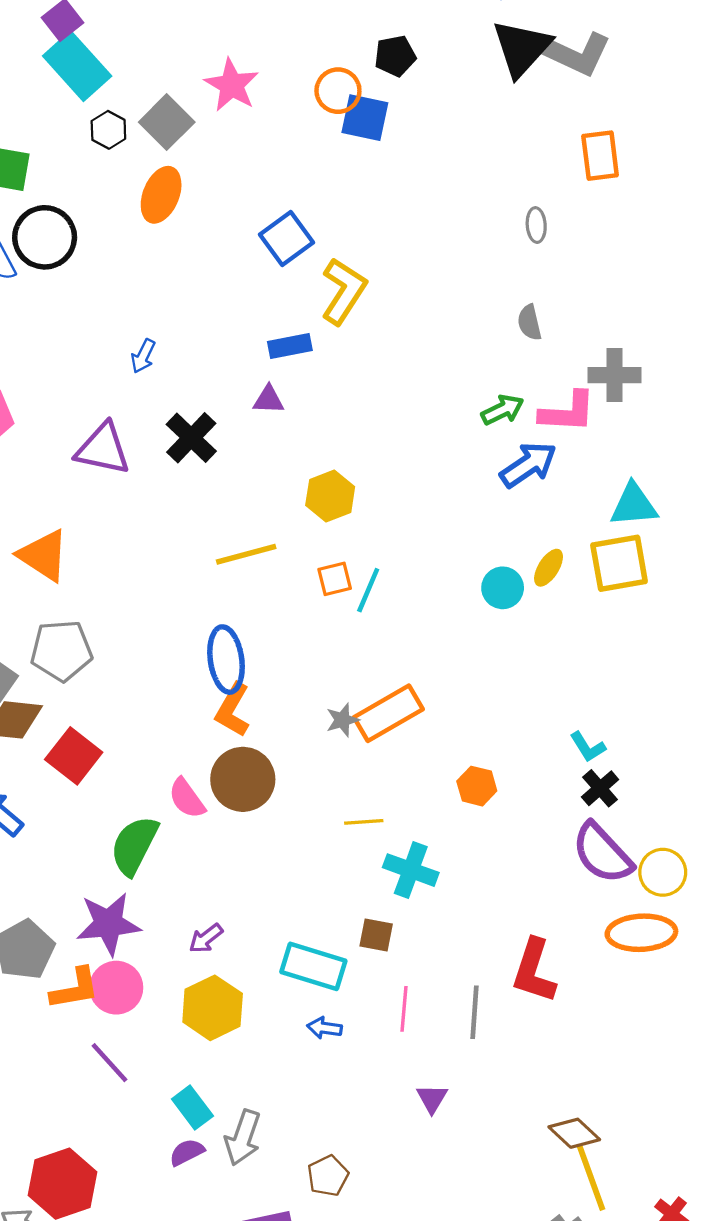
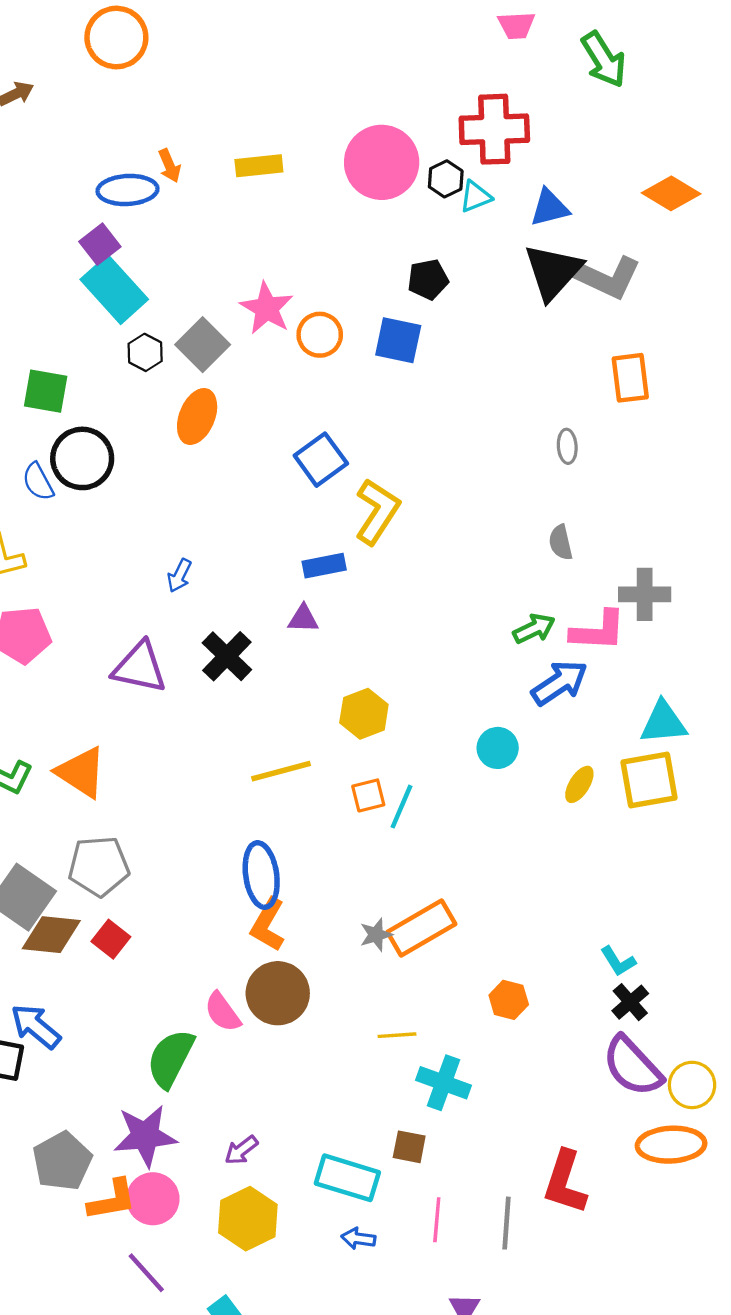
orange circle: (338, 91) -> (320, 335), moved
cyan circle: (503, 588) -> (498, 748), moved
red square: (74, 756) -> (111, 939), moved, size x0.7

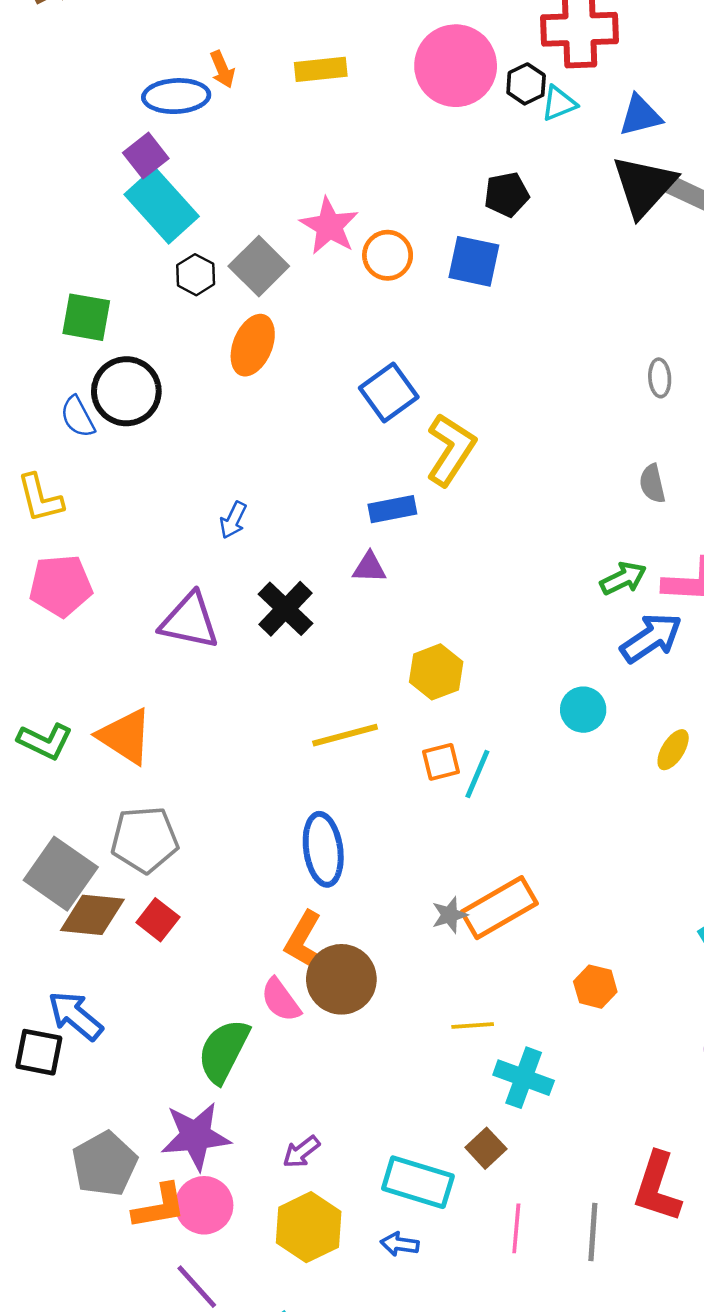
orange L-shape: (268, 925) -> (304, 940), moved
brown square: (409, 1147) -> (486, 1148), turned 36
blue arrow: (358, 1239) -> (400, 1244), moved

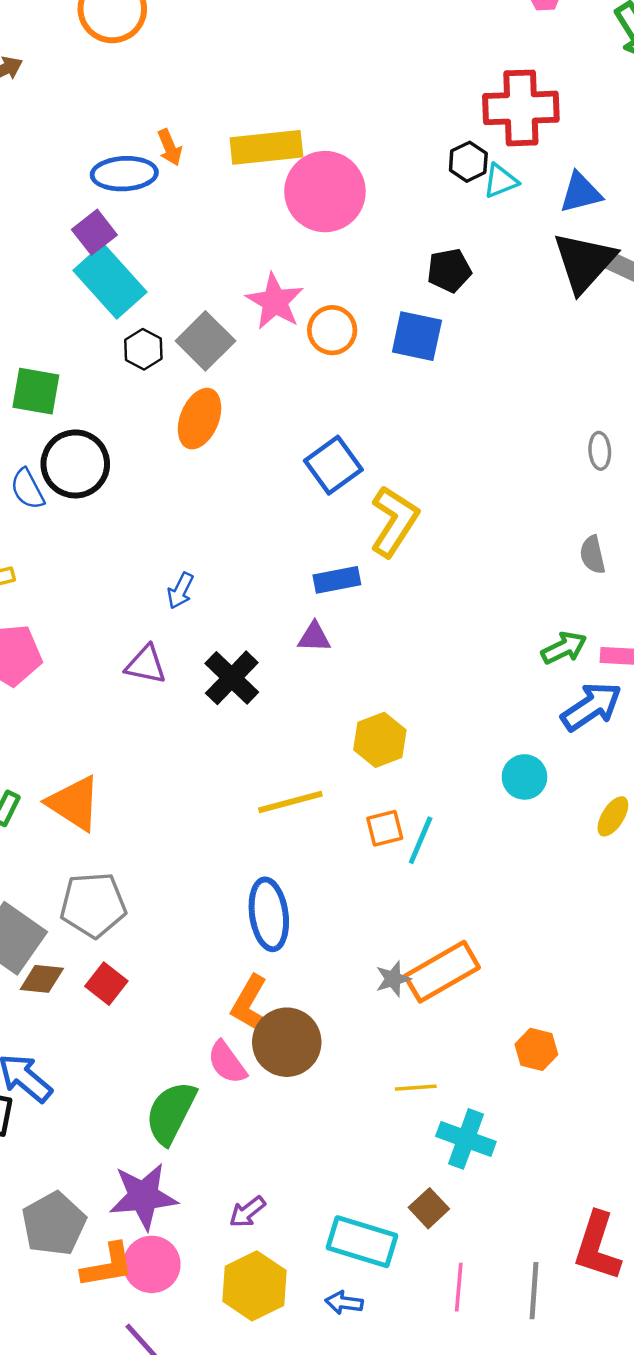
pink circle: (456, 66) -> (325, 192), moved
yellow rectangle: (321, 69) -> (266, 147), size x1.4
purple triangle: (190, 621) -> (146, 665), moved, size x0.7
brown diamond: (92, 915) -> (42, 979), size x0.7

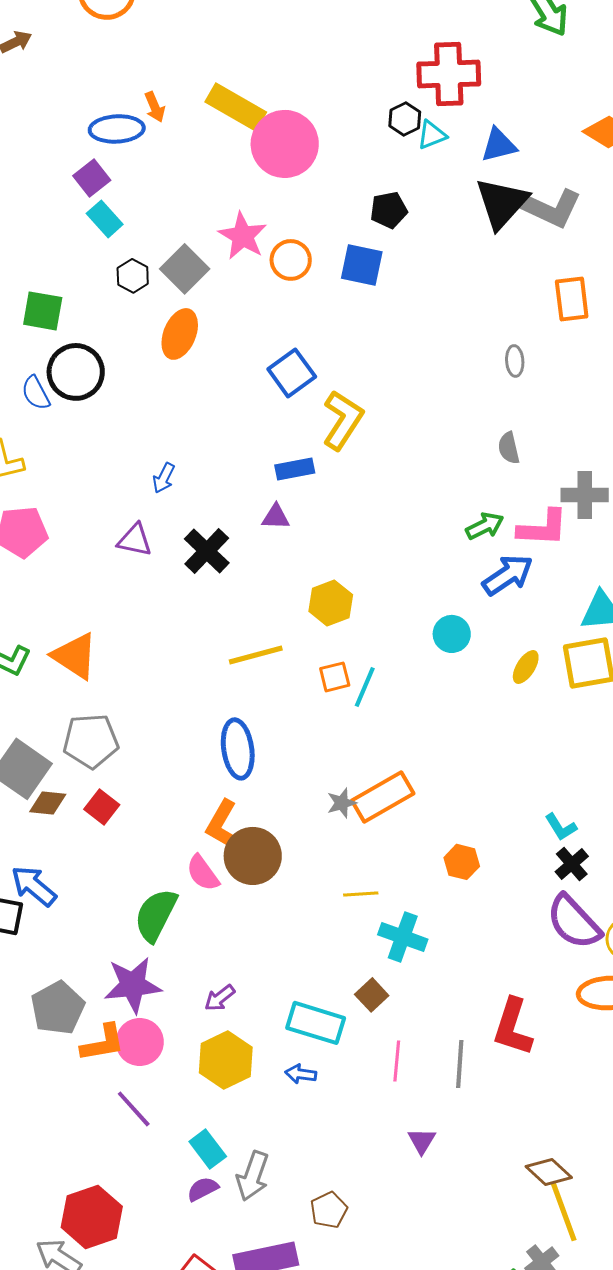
yellow rectangle: (266, 147) -> (236, 107), turned 36
cyan rectangle: (110, 281) -> (105, 219), size x0.6

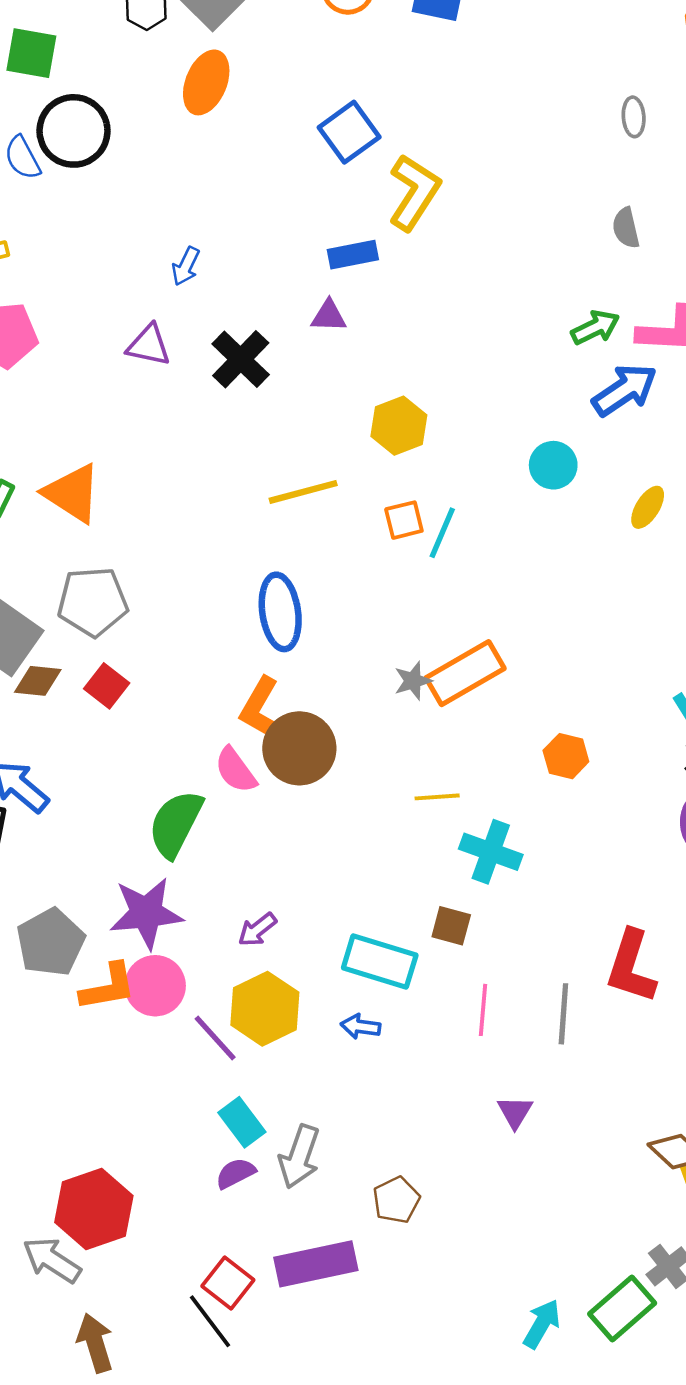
brown square: (372, 995) -> (451, 926), turned -32
purple line: (134, 1109) -> (215, 1038), moved

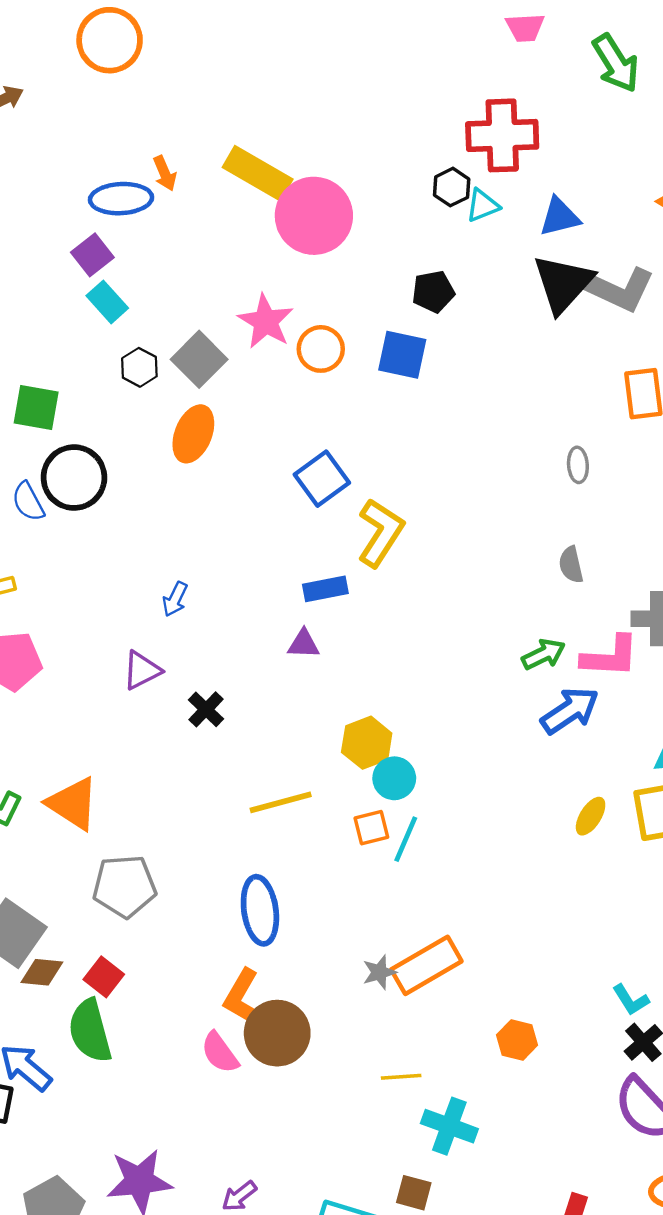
purple triangle: (149, 345) -> (142, 670), turned -39
black cross: (241, 359) -> (206, 709), moved, size x0.7
cyan circle: (553, 465) -> (394, 778), moved
gray pentagon: (93, 602) -> (124, 886), moved
green semicircle: (176, 824) -> (90, 1031), moved, turned -42

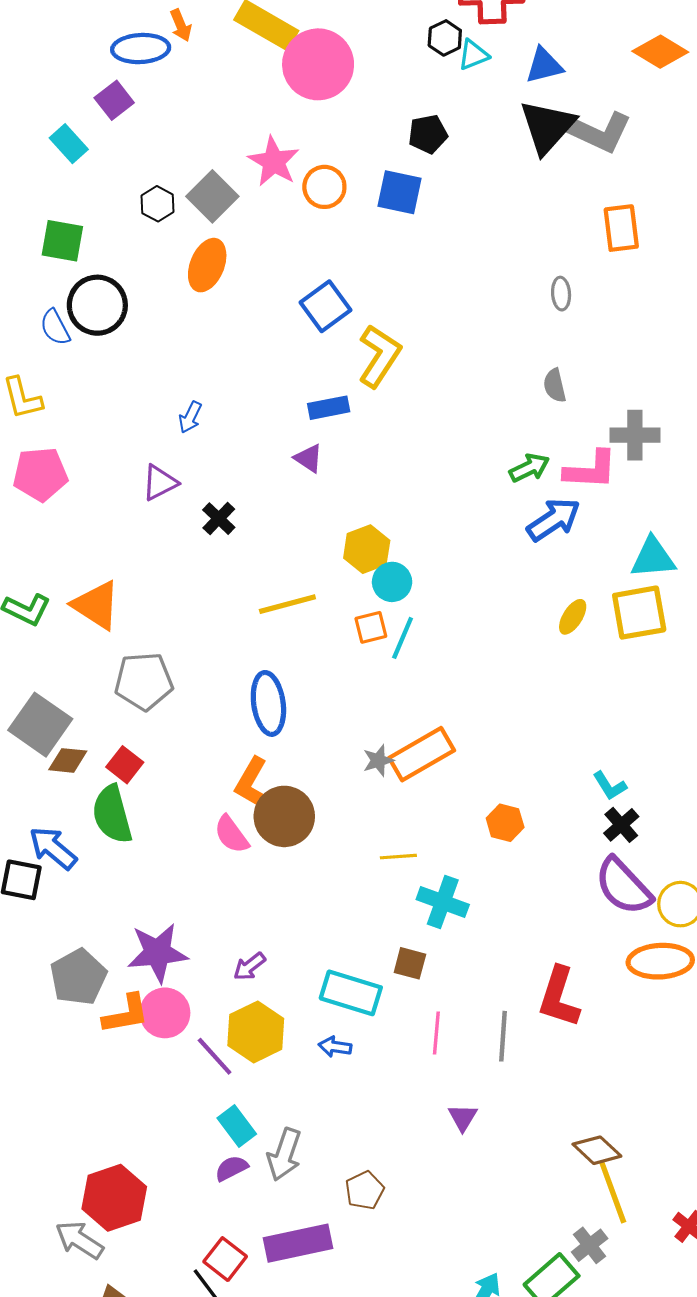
cyan rectangle: (107, 302) -> (69, 144), moved
purple triangle: (304, 644) -> (309, 458), turned 32

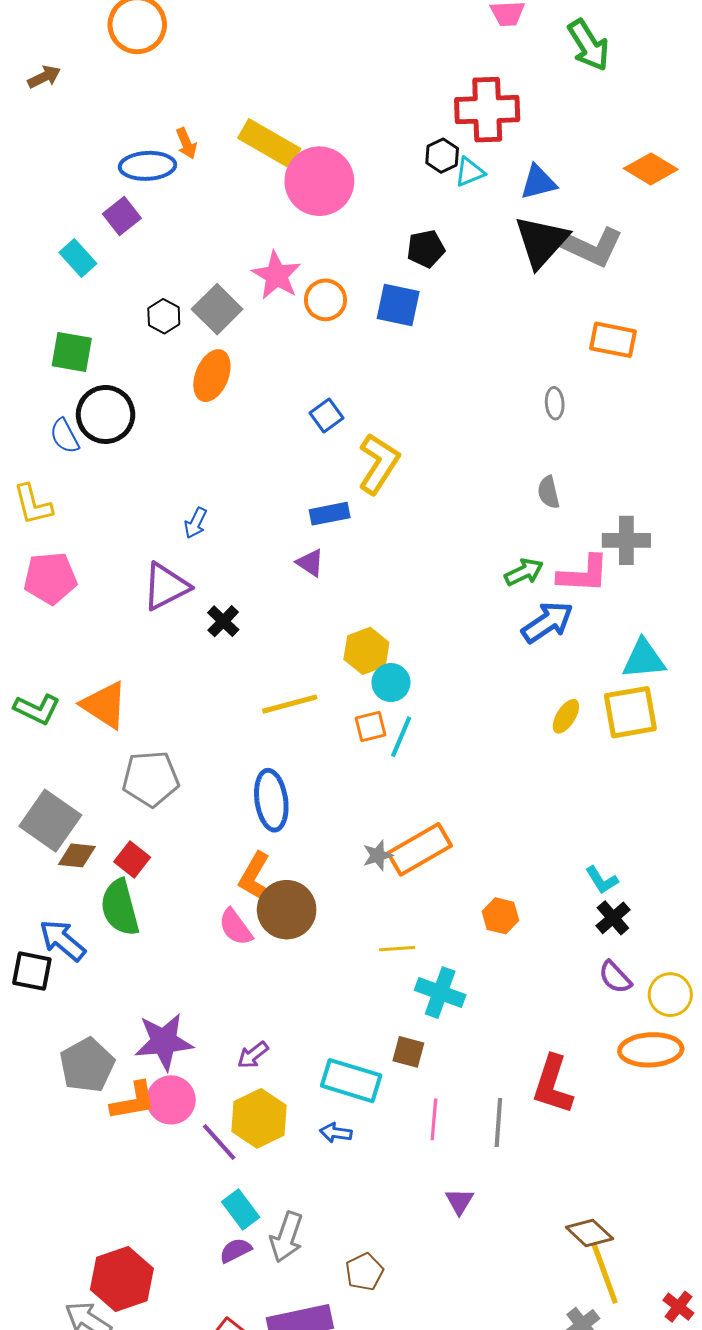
orange rectangle: (621, 228) -> (613, 340), turned -72
blue square: (325, 306) -> (327, 416), size x0.7
purple triangle: (160, 483) -> (166, 586), size x1.4
purple semicircle: (623, 886) -> (615, 977), size x0.6

